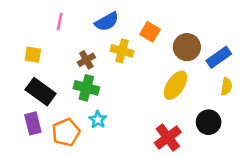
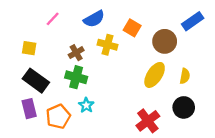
pink line: (60, 22) -> (53, 19), turned 32
blue rectangle: (219, 57) -> (193, 21), moved
yellow semicircle: (226, 87) -> (185, 76), moved

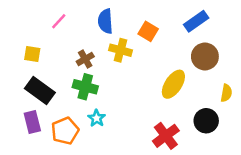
blue semicircle: (94, 19) -> (105, 21), turned 115
blue rectangle: (193, 21) -> (196, 21), moved
brown circle: (165, 41) -> (205, 56), moved
yellow semicircle: (185, 76) -> (226, 93), moved

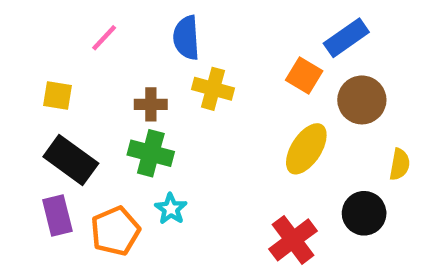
orange square: (148, 31) -> (304, 75), moved
brown cross: (85, 59) -> (151, 104), turned 30

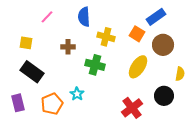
yellow cross: (213, 89) -> (106, 37), moved
green cross: (151, 153) -> (95, 65), moved
purple rectangle: (57, 215) -> (18, 103), moved

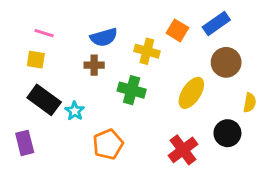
pink line: (47, 17) -> (44, 33), moved, turned 64
blue semicircle: (84, 17) -> (104, 37), moved, turned -102
orange square: (137, 34) -> (177, 30), moved
cyan star: (77, 94) -> (75, 111), moved
orange pentagon: (52, 104) -> (108, 144), moved

